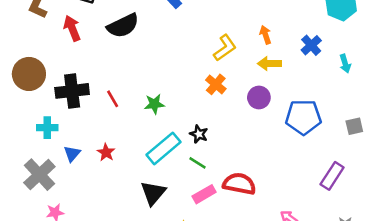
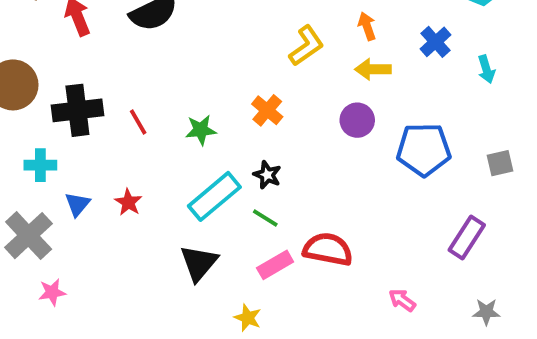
orange cross: (216, 84) -> (267, 110), moved

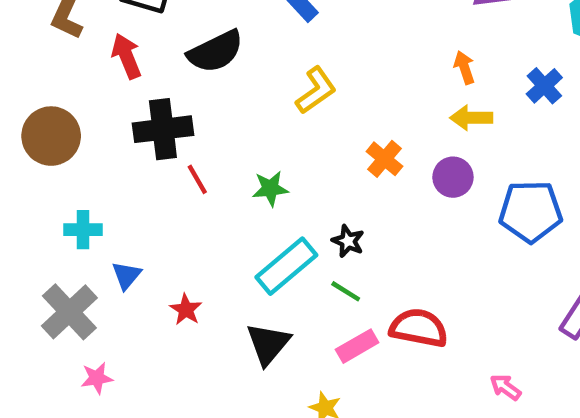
yellow L-shape: (306, 46) -> (316, 90), moved
black cross: (77, 110) -> (163, 129), moved
orange cross: (267, 110) -> (384, 159), moved
red star: (128, 202) -> (186, 310), moved

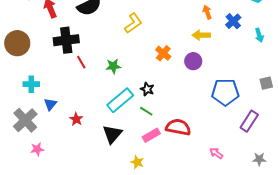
orange arrow: (464, 68) -> (207, 12), moved
blue pentagon: (531, 211) -> (225, 92), moved

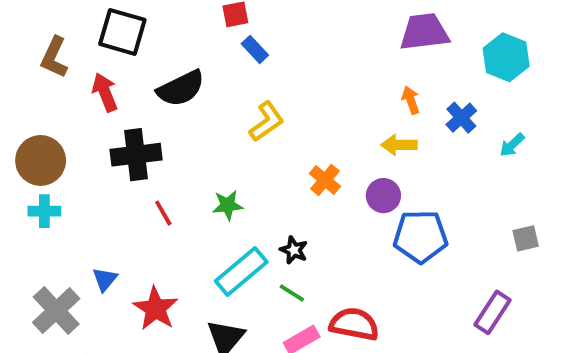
cyan arrow: (259, 35) -> (512, 145), turned 64
red line: (81, 62) -> (163, 213), moved
cyan cross: (31, 84) -> (44, 211), moved
blue pentagon: (225, 92) -> (420, 236), moved
red star: (76, 119) -> (156, 309), size x1.6

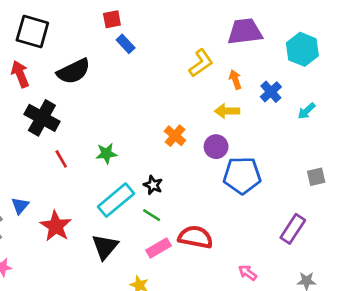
yellow L-shape: (267, 122) -> (201, 63), moved
black cross: (136, 155) -> (42, 118), turned 36

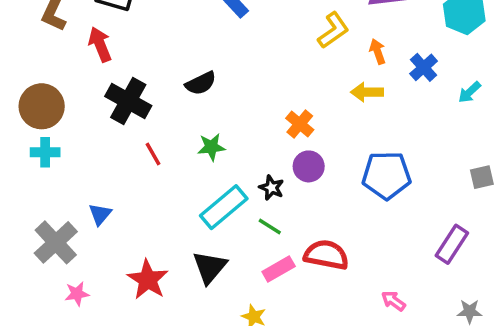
black semicircle: (74, 71) -> (201, 83), moved, size x0.7
purple circle: (216, 147) -> (309, 166), moved
red star: (56, 226) -> (148, 280), moved

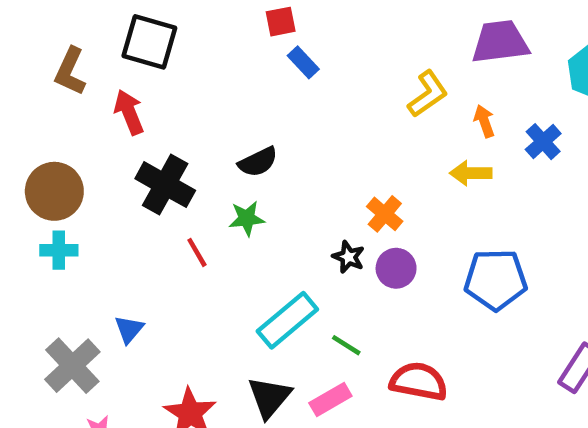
green star: (211, 147) -> (247, 218), moved
black star: (271, 188) -> (349, 257), moved
pink rectangle: (279, 269) -> (330, 400), moved

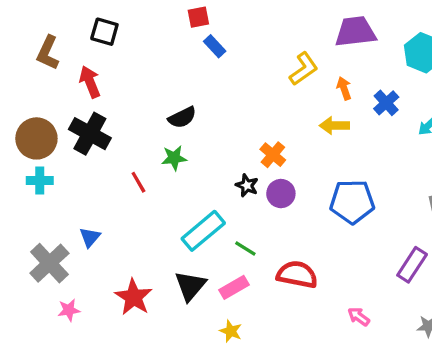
black square: (149, 42) -> (104, 32), size x0.7
black cross: (165, 185) -> (90, 134), moved

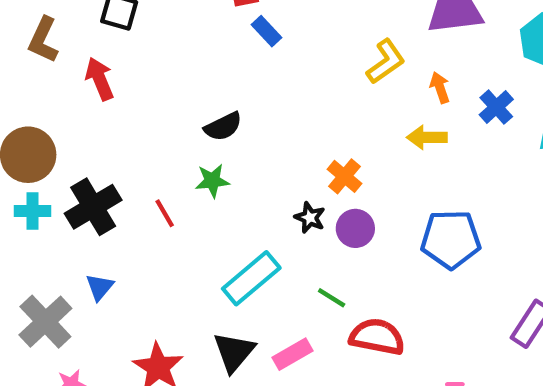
black cross: (90, 134) -> (93, 207), moved, turned 30
green line: (245, 249) -> (332, 298), moved

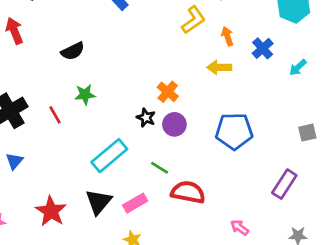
black semicircle: (223, 127) -> (73, 51), moved

